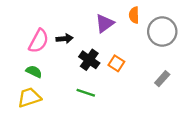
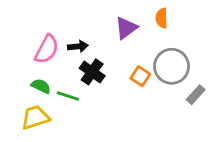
gray circle: (162, 32) -> (172, 66), moved
black cross: (89, 60) -> (92, 72), moved
green line: (86, 93) -> (68, 96), moved

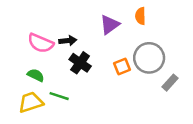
pink semicircle: (47, 49) -> (41, 43), turned 85
orange square: (140, 76) -> (122, 67), turned 35
green line: (68, 96) -> (59, 96), moved

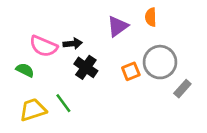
green semicircle: (36, 75) -> (25, 70), moved
green line: (59, 96) -> (63, 103), turned 36

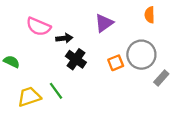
orange semicircle: (151, 17) -> (150, 15), moved
pink semicircle: (43, 46) -> (38, 27), moved
green semicircle: (25, 70) -> (12, 62), moved

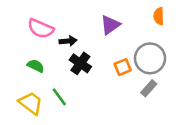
green semicircle: (12, 62) -> (36, 66), moved
gray rectangle: (161, 78) -> (149, 88), moved
yellow trapezoid: (29, 97) -> (31, 103), turned 55

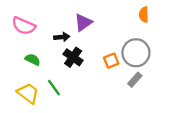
purple triangle: (110, 25) -> (83, 22), moved
pink semicircle: (41, 29) -> (24, 26), moved

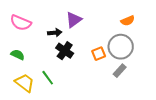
orange semicircle: (144, 15) -> (128, 21), moved, turned -112
green semicircle: (33, 59) -> (18, 55), moved

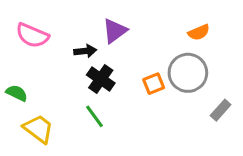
green semicircle: (18, 55) -> (17, 93), moved
gray rectangle: (120, 71) -> (221, 110), moved
green line: (48, 78) -> (95, 116), moved

